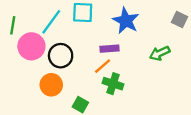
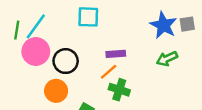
gray square: (179, 20) -> (187, 24), turned -35
blue star: (126, 21) -> (163, 25), moved
cyan line: (51, 22) -> (36, 26), moved

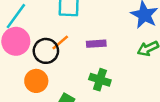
orange line: (109, 72) -> (60, 42), moved

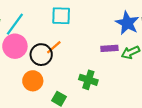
purple rectangle: (96, 44) -> (109, 48), moved

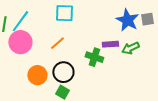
black circle: (41, 55) -> (63, 72), moved
green cross: (88, 80) -> (94, 57), moved

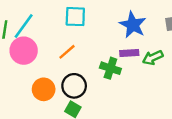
blue star: (127, 20) -> (133, 25), moved

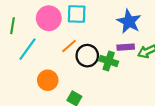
cyan line: (24, 26) -> (27, 49), moved
pink circle: (24, 51) -> (49, 18), moved
black circle: (74, 86) -> (87, 56), moved

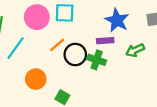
purple rectangle: (126, 47) -> (105, 41), moved

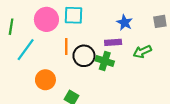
blue star: (117, 20) -> (125, 23), size x0.7
orange line: (57, 45) -> (66, 46), turned -49

